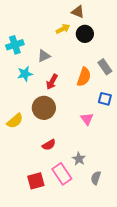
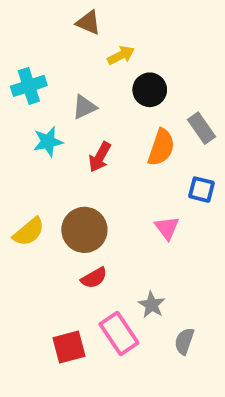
brown triangle: (78, 12) -> (88, 23), moved
black circle: (85, 34) -> (150, 90), moved
brown circle: (44, 108) -> (84, 230), moved

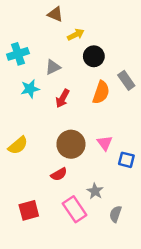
blue square: (202, 190) -> (126, 160), moved
brown circle: (84, 230) -> (71, 144), moved
red square: (69, 347) -> (29, 210), moved

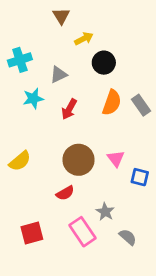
brown triangle: (55, 14) -> (61, 16), turned 35
gray rectangle: (126, 80) -> (141, 105), moved
gray semicircle: (116, 214) -> (128, 237), turned 112

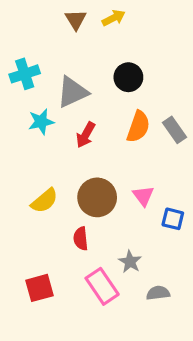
yellow arrow: (84, 39) -> (114, 18), moved
gray triangle: (59, 75) -> (72, 92), size x1.5
yellow semicircle: (20, 161) -> (44, 201), moved
red semicircle: (65, 193) -> (81, 239), turned 114
gray semicircle: (128, 237) -> (158, 293), turned -48

